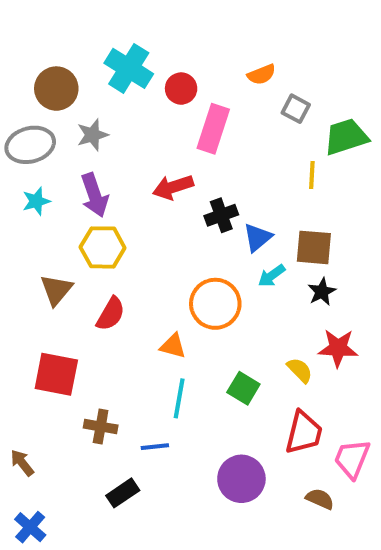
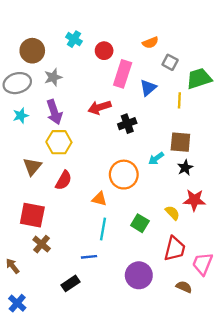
cyan cross: (129, 68) -> (74, 39), size x0.6
blue triangle: (258, 237) -> (148, 88), moved
brown cross: (101, 427) -> (42, 244), moved, turned 30

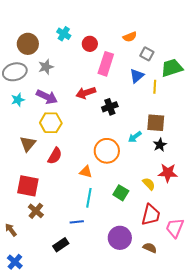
blue triangle: (148, 88) -> (137, 76), moved
purple arrow: (54, 112) -> (47, 97), turned -45
brown semicircle: (184, 287) -> (150, 248), moved

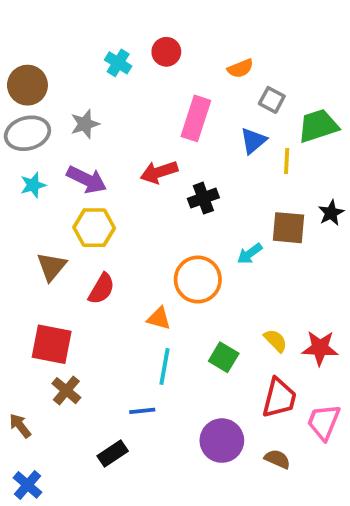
brown circle: (28, 44) -> (27, 85), moved
red circle: (90, 44) -> (166, 52), moved
black star: (160, 145) -> (331, 213), moved
red star: (168, 173) -> (320, 348), moved

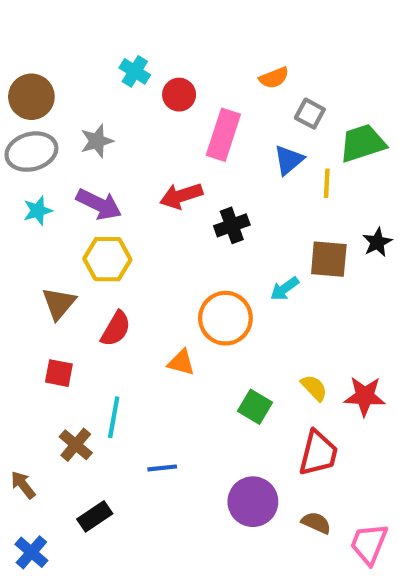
red circle: (166, 52) -> (179, 95), moved
red square: (52, 344) -> (59, 373), moved, size x0.6
cyan line: (164, 366) -> (114, 417), moved
pink trapezoid: (324, 422) -> (369, 544), moved
black rectangle: (113, 453) -> (95, 516), moved

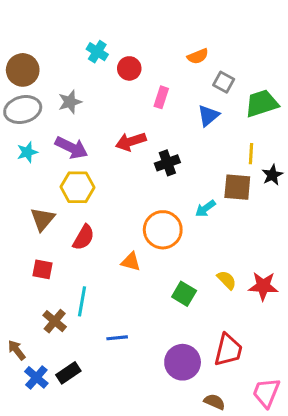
pink rectangle: (223, 135) -> (161, 97), size x0.6
yellow line: (327, 183) -> (251, 154), moved
red trapezoid: (318, 453) -> (228, 350), moved
brown semicircle: (316, 523) -> (214, 402), moved
blue cross: (31, 552) -> (36, 377), moved

